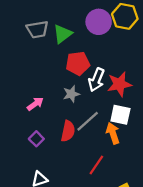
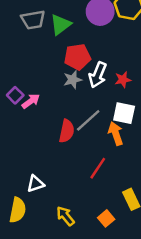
red star: (119, 84) -> (123, 80), size x0.6
gray star: (71, 94) -> (73, 80), moved
purple square: (36, 139) -> (15, 95), moved

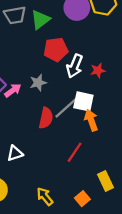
gray star: (73, 80) -> (38, 83), moved
white square: (124, 113) -> (83, 101), moved
white triangle: (36, 184) -> (15, 153), moved

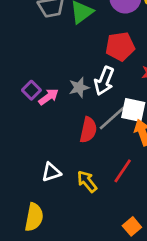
red pentagon: (56, 50) -> (120, 46), moved
white arrow: (75, 66) -> (104, 81), moved
yellow arrow: (45, 196) -> (87, 181), moved

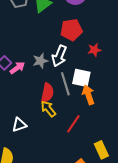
gray line: (112, 118) -> (65, 84), turned -65
yellow arrow: (87, 181) -> (48, 109), moved

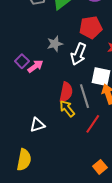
gray star: (40, 61) -> (55, 44), moved
gray line: (65, 84) -> (85, 96), moved

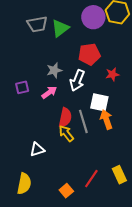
purple square: (22, 61) -> (22, 87), turned 32
pink arrow: (35, 66) -> (49, 92), moved
red line: (93, 124) -> (91, 179), moved
orange square: (100, 167) -> (66, 191), moved

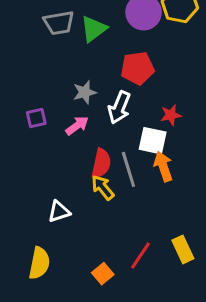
red star: (112, 74) -> (171, 115), moved

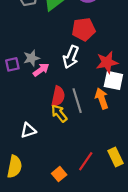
gray star: (85, 92) -> (31, 58), moved
red star: (171, 115) -> (107, 62), size x1.5
white square: (153, 141) -> (113, 80), moved

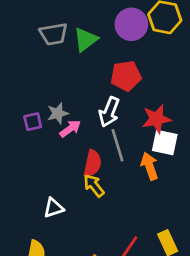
gray line: (77, 101) -> (118, 145), moved

